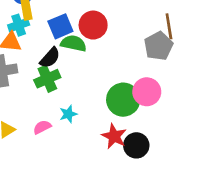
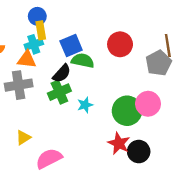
red circle: (93, 25) -> (120, 44), moved
cyan star: (68, 114) -> (85, 105), moved
pink semicircle: (42, 127) -> (49, 159), moved, size x1.6

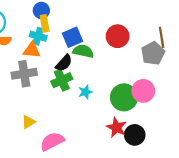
cyan cross: (34, 44) -> (38, 36), turned 35

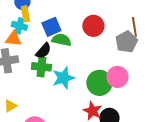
green cross: (62, 80) -> (41, 67), turned 30
cyan star: (85, 92) -> (63, 78), size x1.6

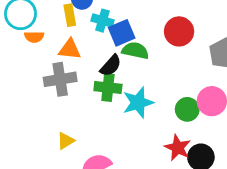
yellow rectangle: (25, 14) -> (70, 15), moved
cyan cross: (19, 26) -> (102, 21), moved
green circle: (99, 83) -> (187, 109), size x0.7

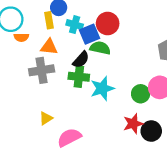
red circle: (179, 31) -> (108, 23), moved
red star: (178, 148) -> (133, 124), turned 30

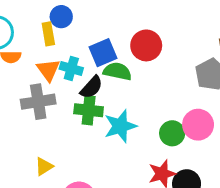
red circle: (108, 23) -> (146, 45), moved
cyan cross: (75, 25) -> (71, 68), moved
orange triangle: (49, 47) -> (48, 70), turned 48

